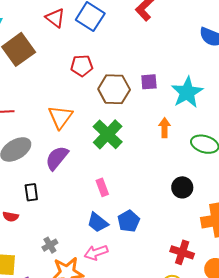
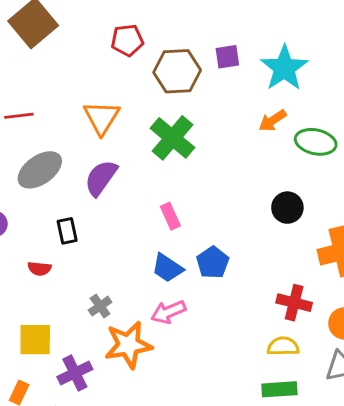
orange arrow: (165, 128) -> (273, 121), moved, turned -120

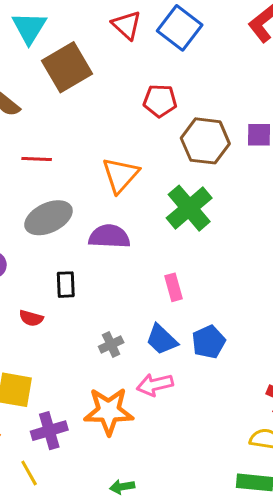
purple semicircle: (101, 178) -> (109, 236), turned 48
gray cross: (100, 306) -> (111, 344), moved

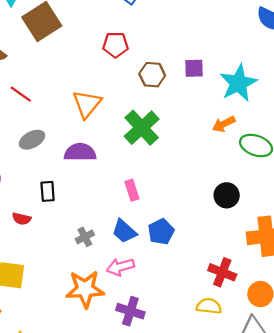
brown hexagon: (205, 141) -> (152, 75), size x0.7
red line: (37, 159) -> (21, 94), turned 35
gray ellipse: (48, 218) -> (32, 140), size x0.7
purple cross: (49, 431) -> (130, 311), moved, turned 36

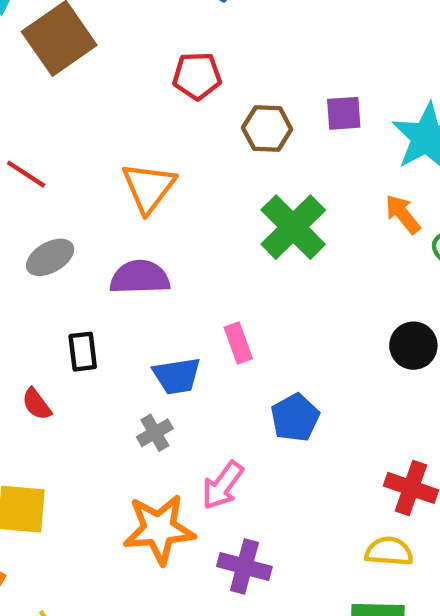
orange arrow: (224, 124) -> (403, 214), turned 80
green cross: (142, 128) -> (293, 227), moved
red semicircle: (22, 219) -> (37, 404), turned 42
blue trapezoid: (124, 231) -> (177, 376), moved, turned -48
pink arrow: (120, 267) -> (223, 485), turned -36

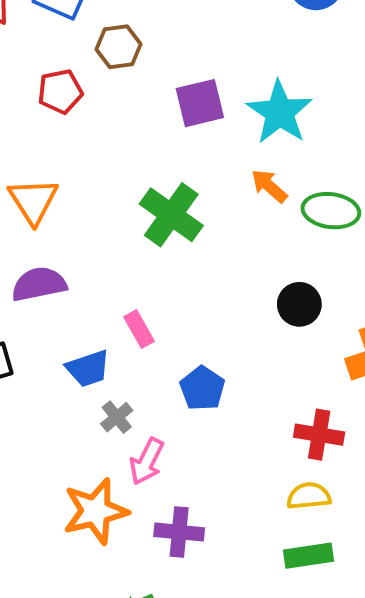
purple square: (344, 113) -> (200, 103), size x1.4
brown hexagon: (267, 129) -> (118, 47), moved
gray cross: (155, 433) -> (117, 417), moved

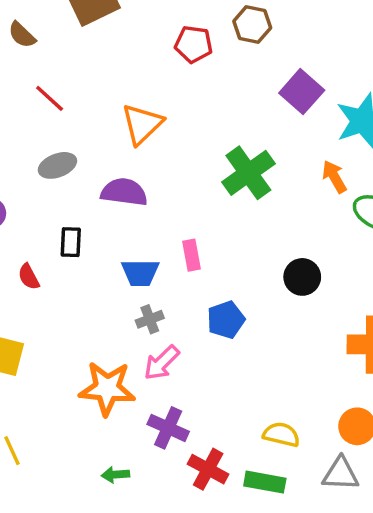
purple square: (200, 103) -> (302, 92), turned 36
black circle: (299, 304) -> (302, 277), moved
red cross: (319, 435) -> (208, 469), moved

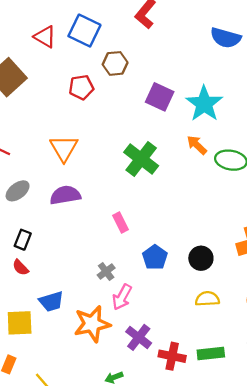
black rectangle: (71, 242) -> (23, 240), moved, turned 36
blue trapezoid: (140, 273) -> (51, 302), moved
black circle: (302, 277) -> (201, 258), moved
purple cross: (168, 428) -> (139, 337), turned 30
yellow semicircle: (281, 435) -> (207, 299), moved

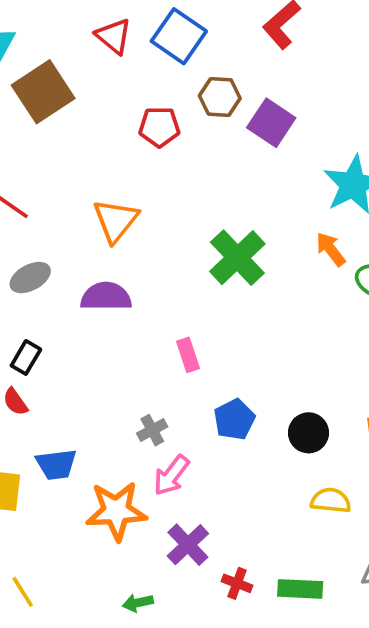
purple square: (160, 97) -> (271, 123), moved
yellow semicircle: (207, 299) -> (331, 501), moved
red cross: (172, 356) -> (237, 583), size x0.7

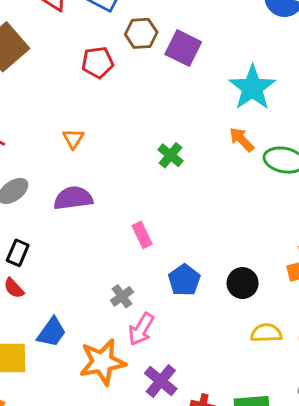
orange triangle: (116, 221) -> (73, 139), size x0.6
green cross: (237, 258) -> (171, 155), size x0.6
blue trapezoid: (56, 464) -> (52, 332), turned -40

